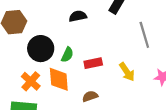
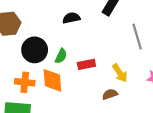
orange cross: (31, 81) -> (25, 82), turned -36
brown semicircle: (90, 96) -> (110, 94), moved

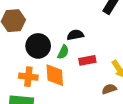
black semicircle: (71, 18) -> (75, 35), moved

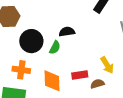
red rectangle: (87, 60) -> (80, 75), moved
orange diamond: (55, 75) -> (52, 81), moved

